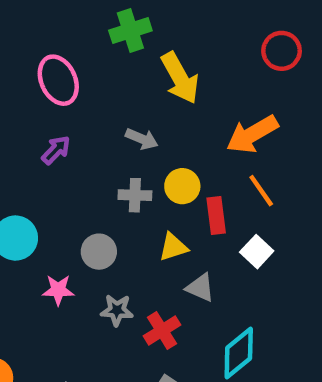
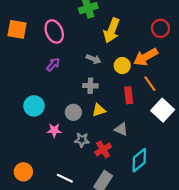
red circle: (282, 51) -> (160, 28), moved
yellow arrow: (180, 78) -> (112, 30), turned 50
yellow circle: (182, 186) -> (122, 66), moved
yellow triangle: (173, 247) -> (99, 110), moved
white square: (257, 252) -> (163, 110), moved, size x1.5

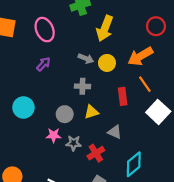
yellow circle: (122, 66) -> (107, 63), moved
pink star: (54, 130) -> (54, 135), moved

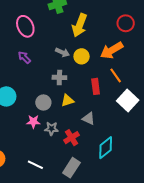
purple arrow: (44, 64) -> (24, 57), turned -88

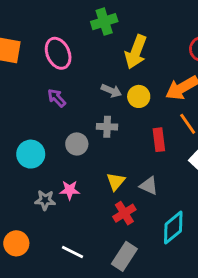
yellow triangle: (67, 100) -> (116, 181), moved, turned -32
gray circle: (43, 103) -> (77, 144), moved
gray star: (51, 129) -> (45, 200), moved

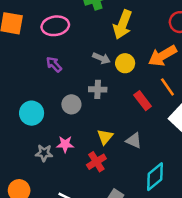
pink ellipse: (58, 53) -> (55, 26), turned -75
red rectangle: (159, 140) -> (143, 101), turned -30
red cross: (124, 213) -> (96, 162), moved

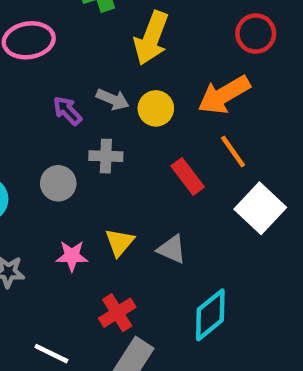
purple arrow: (54, 64) -> (67, 111), moved
pink star: (65, 144) -> (72, 256), moved
red cross: (96, 162) -> (117, 313), moved

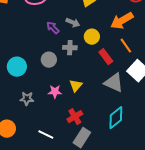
yellow circle: (156, 108) -> (92, 37), moved
gray triangle: (172, 249) -> (114, 83), moved, size x1.5

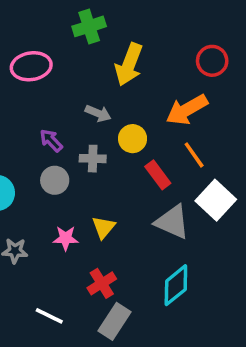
purple arrow: (53, 28) -> (51, 140), moved

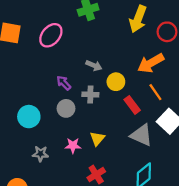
yellow arrow: (129, 64) -> (138, 19), moved
pink ellipse: (31, 66) -> (51, 35), turned -40

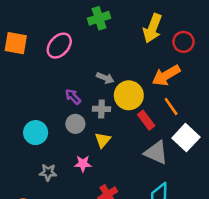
yellow circle: (116, 82) -> (129, 95), size x1.5
yellow triangle: (97, 139) -> (103, 140), moved

